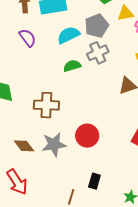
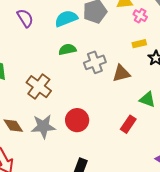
gray cross: (98, 53) -> (95, 62), moved
brown cross: (46, 105) -> (39, 87), turned 30

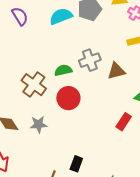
green semicircle: (67, 49) -> (63, 70), moved
red circle: (77, 120) -> (68, 98), moved
gray star: (43, 126) -> (39, 124), size x0.7

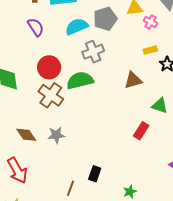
gray cross: (90, 60) -> (93, 52), moved
green semicircle: (63, 70) -> (80, 80), size x1.5
red circle: (68, 98) -> (49, 67), moved

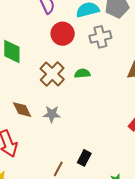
red circle: (49, 67) -> (63, 34), moved
green semicircle: (80, 80) -> (82, 73), moved, size x0.6

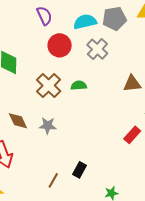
gray cross: (100, 37) -> (97, 49), turned -35

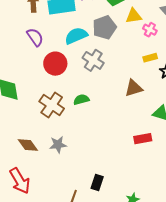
red rectangle: (132, 135) -> (143, 139), turned 48

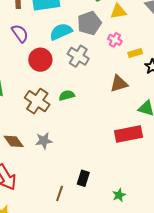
pink cross: (150, 30) -> (115, 40), moved
red rectangle: (143, 139) -> (128, 134), size x1.5

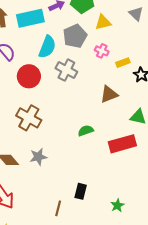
cyan semicircle: (61, 32) -> (47, 47), turned 140
green semicircle: (67, 95) -> (86, 131), moved

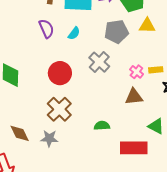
cyan semicircle: (47, 47) -> (74, 33), moved, size x0.6
pink cross: (102, 51) -> (136, 72), moved
red circle: (29, 76) -> (60, 73), moved
brown cross: (29, 118) -> (59, 109), moved

